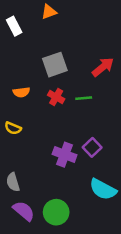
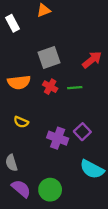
orange semicircle: (21, 92) -> (19, 82), size x1.5
yellow semicircle: (13, 128) -> (21, 122), moved

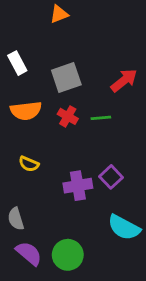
white rectangle: (13, 23) -> (17, 63), moved
purple cross: (58, 138) -> (78, 186), turned -30

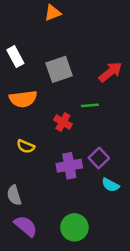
red cross: (68, 116) -> (63, 122), moved
cyan semicircle: (124, 227) -> (110, 185), moved, size x0.6
green circle: (68, 255) -> (74, 227), moved

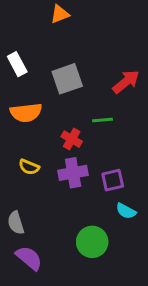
purple square: (99, 158) -> (113, 180), turned 30
purple cross: (69, 166) -> (73, 173), moved
green circle: (74, 227) -> (92, 242), moved

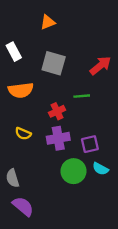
orange triangle: (60, 14) -> (48, 22), moved
gray square: (67, 79) -> (54, 63), turned 35
red cross: (72, 139) -> (57, 111), turned 35
green circle: (92, 242) -> (73, 171), moved

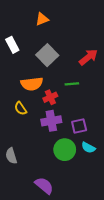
gray square: (54, 63) -> (47, 55), turned 30
orange semicircle: (21, 90) -> (32, 84), moved
yellow semicircle: (23, 134) -> (21, 109), moved, turned 32
purple semicircle: (23, 206) -> (44, 186), moved

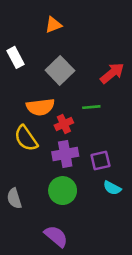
yellow semicircle: (21, 109) -> (26, 138), size x1.5
green circle: (65, 150) -> (63, 191), moved

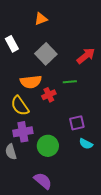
purple cross: (65, 154) -> (23, 132), moved

